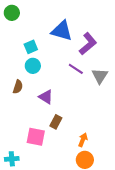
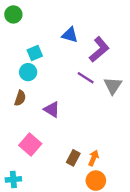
blue triangle: (62, 31) -> (70, 35), size x0.7
cyan circle: (33, 66) -> (28, 72), moved
brown rectangle: (56, 122) -> (73, 158), moved
pink square: (36, 137) -> (30, 144), moved, turned 30

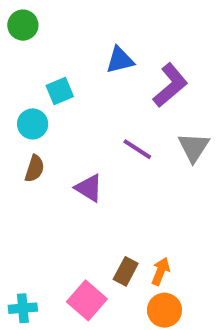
blue triangle: (70, 35) -> (120, 60), turned -30
cyan circle: (28, 72) -> (33, 124), moved
purple line: (86, 78) -> (137, 149), moved
pink square: (30, 144) -> (87, 300), moved

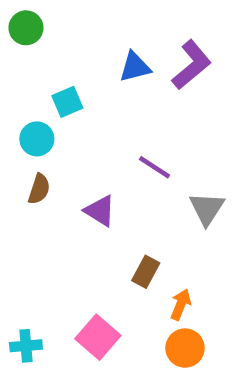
purple L-shape: (170, 85) -> (192, 65), moved
gray triangle: (194, 147) -> (207, 209), moved
brown rectangle: (126, 271) -> (146, 272), moved

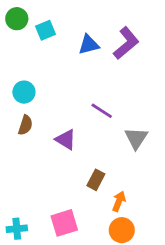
cyan square: (67, 102) -> (46, 30), moved
pink square: (98, 337) -> (64, 223), turned 32

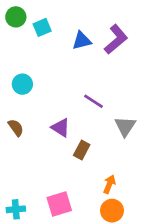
brown semicircle: (25, 125) -> (16, 128), moved, turned -54
brown rectangle: (96, 180) -> (82, 150), moved

